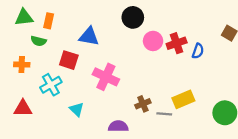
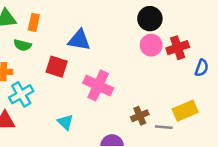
black circle: (133, 17) -> (150, 19), moved
blue semicircle: (198, 51) -> (202, 68), moved
cyan cross: (51, 85) -> (21, 94), moved

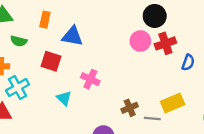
black circle: (150, 19) -> (155, 16), moved
orange rectangle: (34, 22) -> (45, 20), moved
pink cross: (98, 85) -> (90, 79), size x0.7
cyan triangle: (65, 122) -> (64, 98), moved

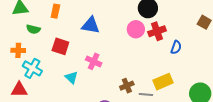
blue triangle: (72, 36) -> (91, 25), moved
cyan cross: (18, 88) -> (32, 68), turned -30

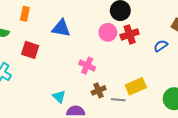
blue semicircle: (176, 47) -> (161, 46), moved, turned -144
pink cross: (94, 61) -> (87, 66), moved
cyan triangle: (72, 78) -> (59, 97), moved

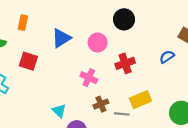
blue triangle: (61, 28) -> (61, 38), turned -42
pink circle: (108, 32) -> (98, 42), moved
red cross: (130, 34) -> (125, 63), moved

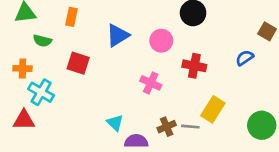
red cross: (125, 63) -> (194, 66), turned 30
yellow rectangle: (140, 100) -> (213, 109), turned -35
brown cross: (101, 104) -> (167, 127), moved

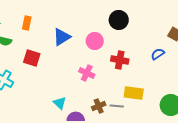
yellow rectangle: (213, 109) -> (134, 93), turned 66

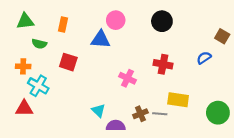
blue triangle: (62, 37) -> (101, 39), turned 36
pink circle: (95, 41) -> (116, 20), moved

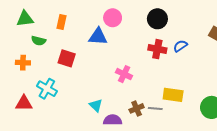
blue semicircle: (204, 58) -> (180, 46), moved
red cross: (163, 64) -> (157, 49), moved
cyan cross: (38, 86) -> (47, 89), moved

